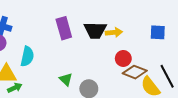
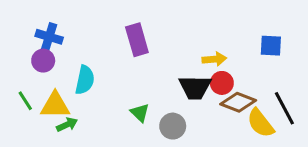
black trapezoid: (95, 30) -> (195, 87), moved
yellow arrow: (114, 32) -> (214, 59), moved

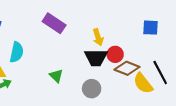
purple rectangle: (137, 40) -> (54, 23), turned -40
yellow arrow: (214, 59) -> (98, 37), moved, turned 77
gray circle: (173, 126) -> (92, 89), moved

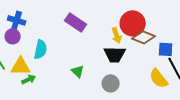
blue square: (151, 28) -> (166, 49), moved
red circle: (115, 54) -> (133, 23), moved, size x1.6
brown diamond: (127, 68) -> (144, 37), moved

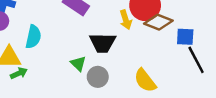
black trapezoid: (115, 54) -> (103, 43), moved
yellow semicircle: (159, 78) -> (145, 80), moved
gray circle: (111, 83) -> (98, 77), moved

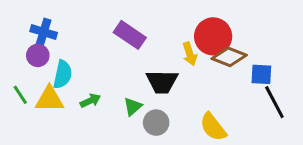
cyan semicircle: (33, 37) -> (63, 74), moved
green triangle: (78, 63) -> (133, 107), turned 35
green arrow: (19, 73) -> (90, 101), moved

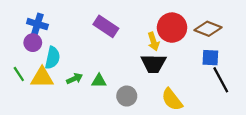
brown diamond: (229, 57) -> (208, 29), moved
black trapezoid: (162, 82) -> (153, 64), moved
green triangle: (133, 107) -> (99, 81), moved, turned 42

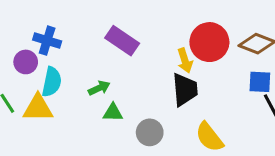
blue cross: (37, 24) -> (47, 41), moved
black trapezoid: (153, 64) -> (185, 90), turned -96
green arrow: (75, 79) -> (99, 88), moved

